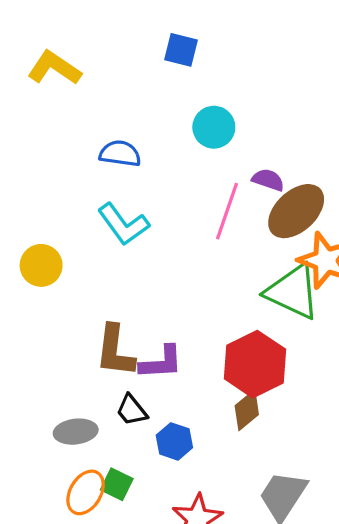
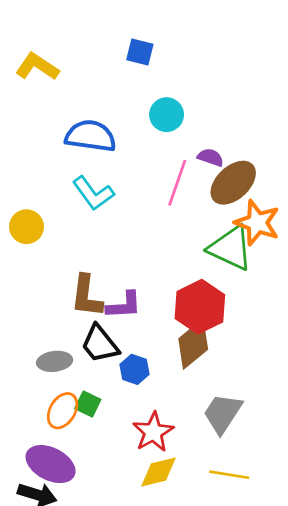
blue semicircle: (120, 154) -> (91, 136), size x1.5
black trapezoid: (132, 410) -> (100, 344), size x1.5
brown diamond: (247, 410) -> (193, 344), size x1.5

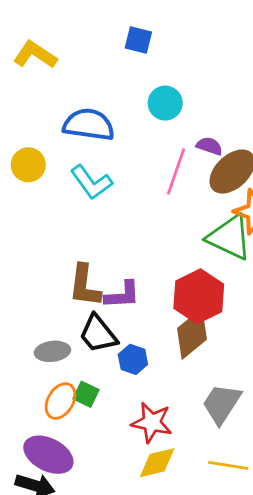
yellow circle: (27, 227) -> (28, 165), moved
red star: (153, 432) -> (152, 422), turned -30

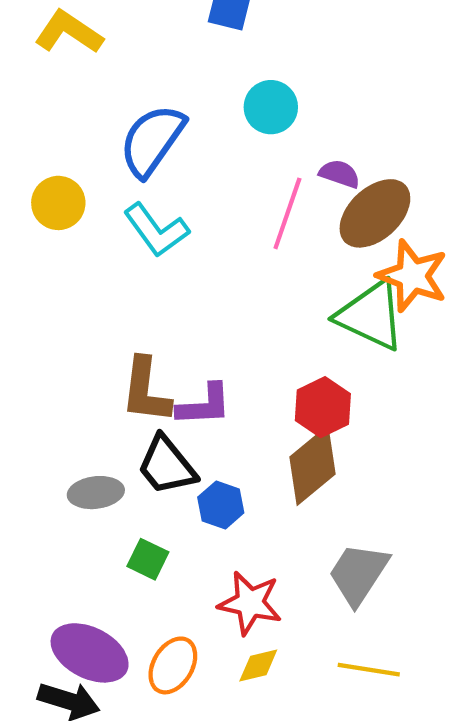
blue semicircle: (89, 125) -> (152, 140), turned -63
red hexagon: (199, 296) -> (323, 407), size x0.7
orange ellipse: (61, 401) -> (173, 665), moved
yellow diamond: (157, 463) -> (258, 665), size x0.7

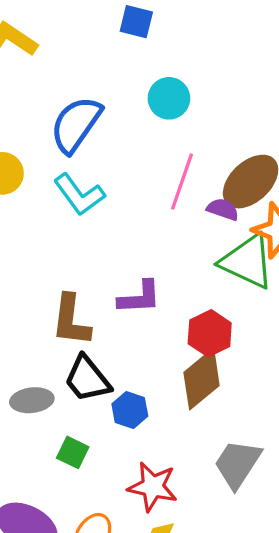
purple semicircle: (340, 174) -> (223, 209), moved
purple L-shape: (204, 405) -> (140, 297), moved

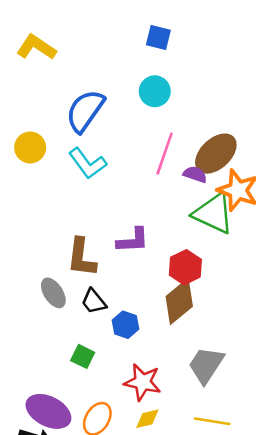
blue square: (136, 22) -> (158, 38), moved
black trapezoid: (87, 379) -> (94, 301), size x0.7
gray ellipse: (32, 400) -> (53, 293), moved, turned 64

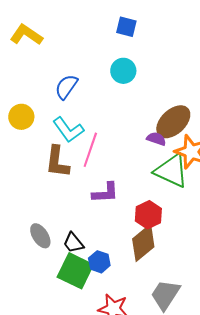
blue semicircle: (85, 111) -> (66, 87), size x0.7
pink line: (165, 154) -> (90, 150), moved
brown L-shape: (81, 257) -> (57, 162), moved
green square: (83, 356) -> (75, 271), moved, size x1.8

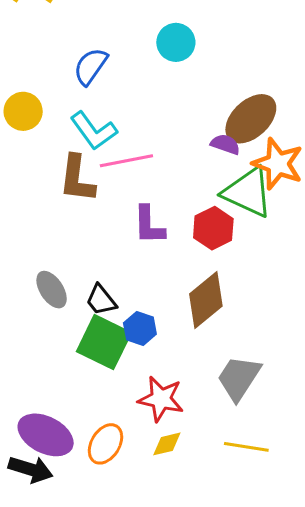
pink line: (90, 150) -> (126, 161), turned 60
purple L-shape: (105, 193) -> (149, 225), turned 92
red hexagon: (148, 215) -> (213, 228), moved

